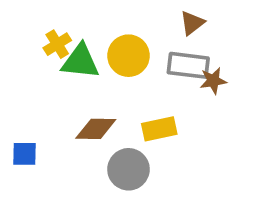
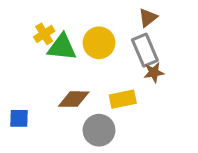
gray rectangle: (188, 65) -> (145, 50), turned 60
brown star: (213, 81) -> (154, 72), moved

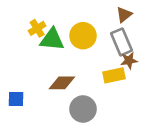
yellow rectangle: (123, 99) -> (114, 75), moved

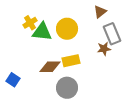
gray rectangle: (121, 42) -> (112, 34), moved
yellow rectangle: (114, 75) -> (71, 61), moved
blue square: (16, 99) -> (13, 80), turned 32

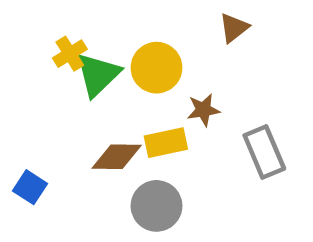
green triangle: (42, 32) -> (98, 75), turned -50
gray rectangle: (112, 34) -> (264, 152), moved
brown star: (104, 49) -> (203, 110), moved

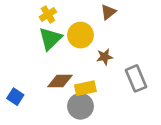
brown triangle: (234, 28) -> (108, 12), moved
yellow cross: (70, 54) -> (48, 14), moved
yellow rectangle: (166, 143) -> (85, 88), moved

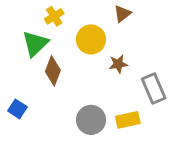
green triangle: (50, 39) -> (35, 44), moved
brown diamond: (60, 81) -> (53, 71), moved, turned -70
yellow rectangle: (85, 88) -> (128, 120), moved

